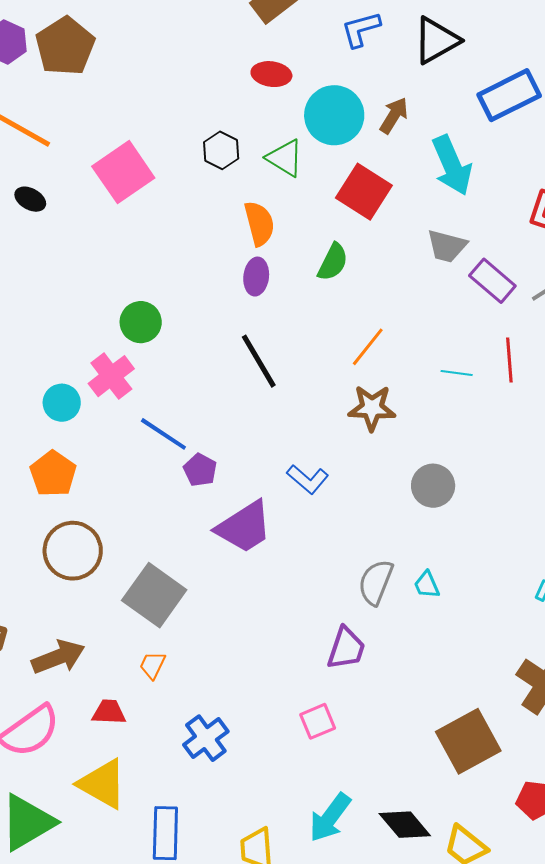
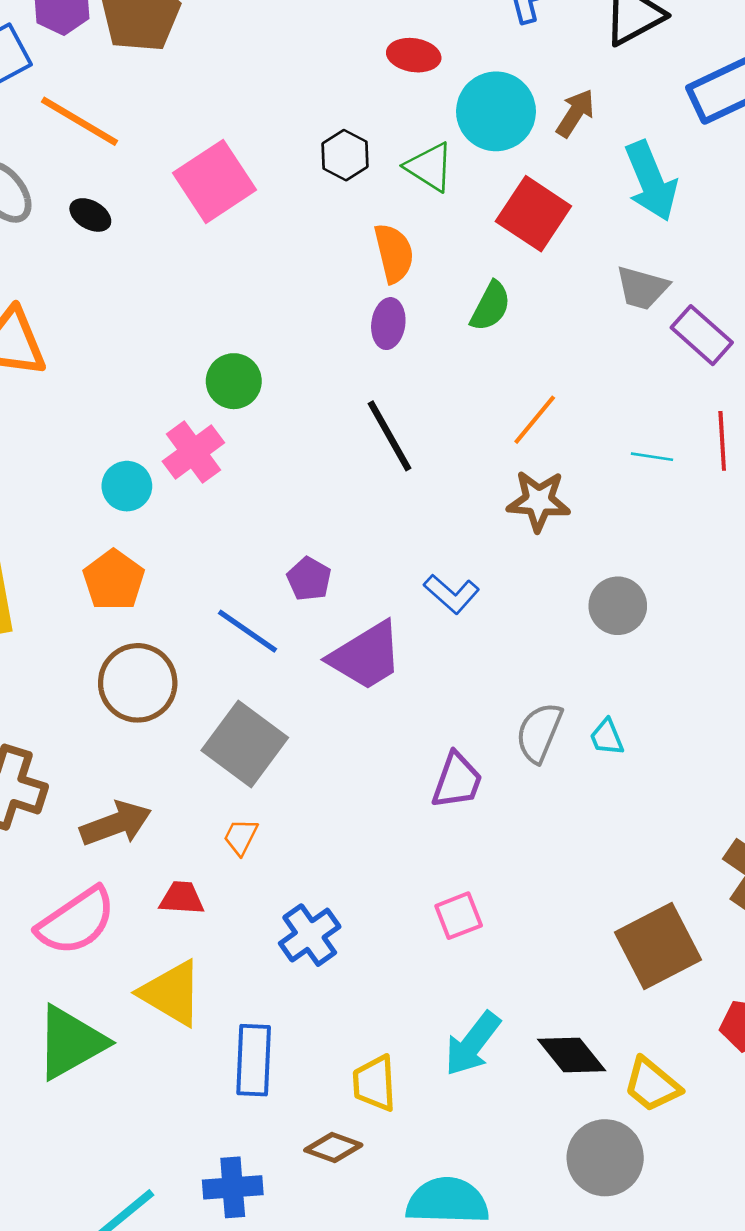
blue line: (163, 434) -> (247, 631), moved
purple trapezoid: (346, 648) -> (457, 781), moved

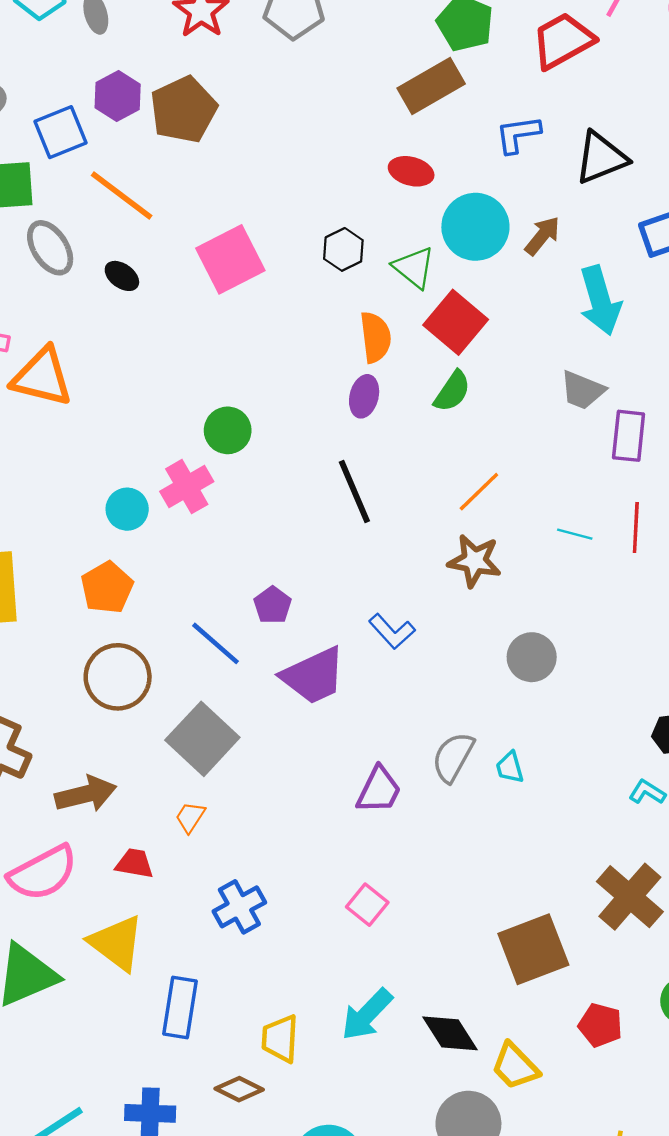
red square: (533, 214) -> (456, 322), moved
purple rectangle: (702, 335) -> (629, 436), turned 48
pink square: (459, 916) -> (367, 905), turned -36

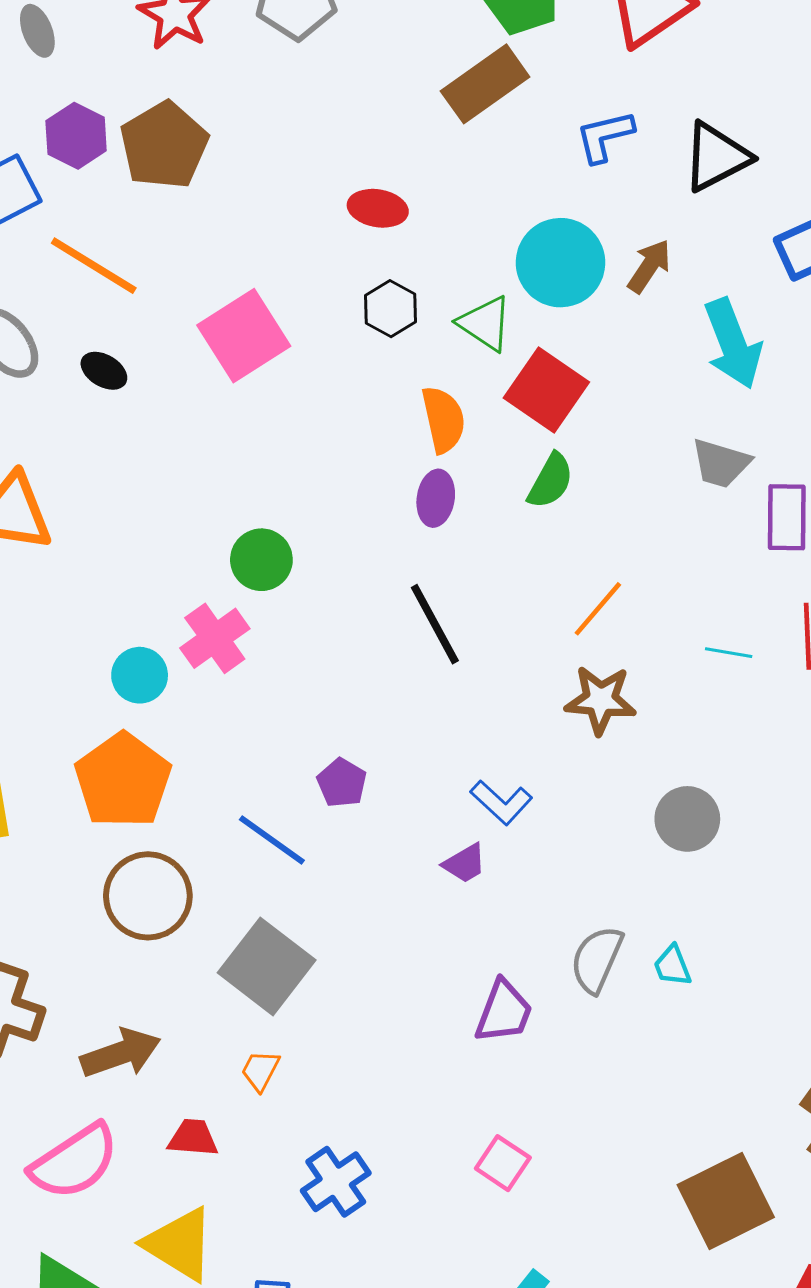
red ellipse: (411, 171) -> (378, 208), moved
orange pentagon: (107, 588) -> (123, 780), size x1.4
purple trapezoid: (313, 676) -> (465, 863), moved, size x0.5

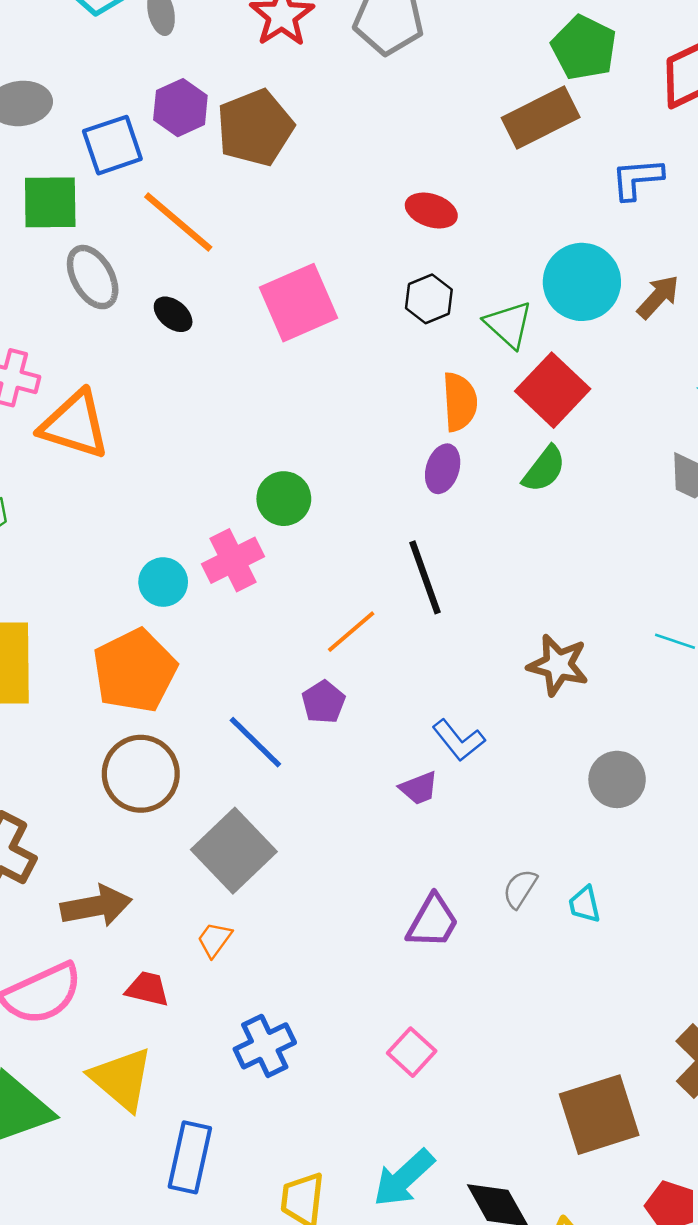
orange line: (598, 609) -> (351, 632), moved
gray semicircle: (597, 959) -> (520, 889), size x0.7

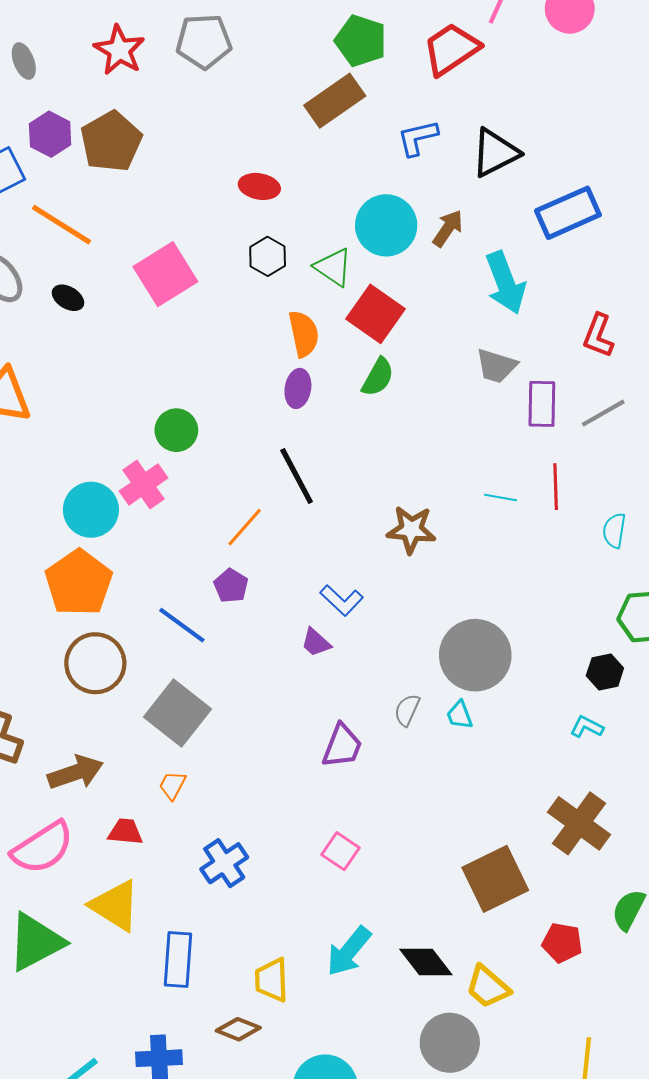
cyan circle: (163, 582) -> (91, 510), size x1.4
gray circle: (617, 779) -> (475, 655), moved, size x1.6
purple trapezoid: (419, 788) -> (316, 643), turned 72

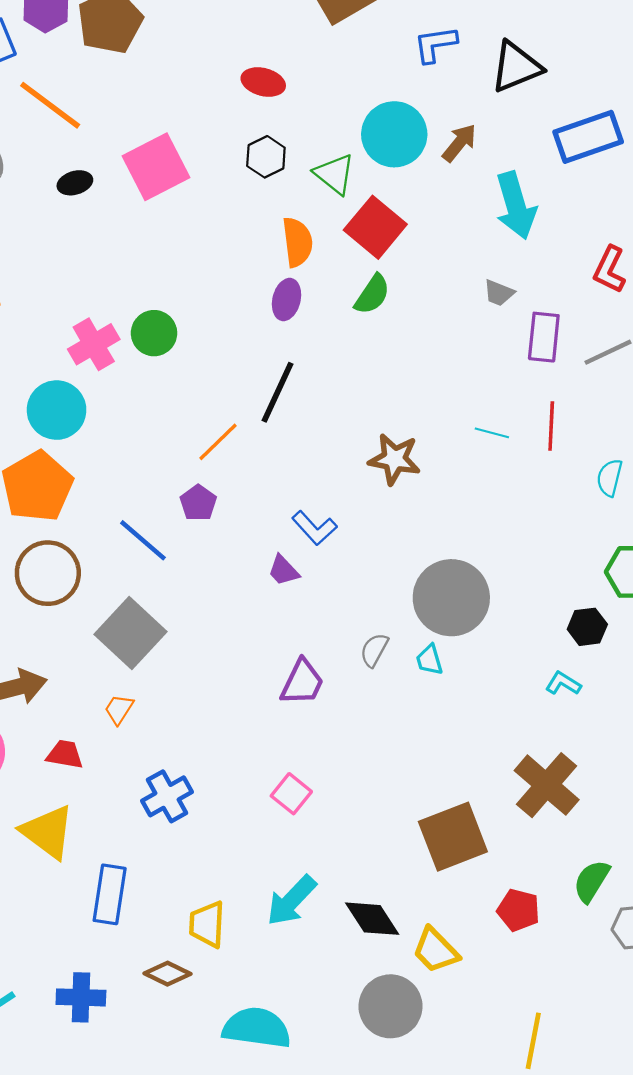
black ellipse: (68, 298) -> (75, 183), moved, turned -52
gray trapezoid: (496, 366) -> (499, 293), size x0.7
black line: (297, 476) -> (277, 392), turned 48
pink cross: (143, 485) -> (94, 344), moved

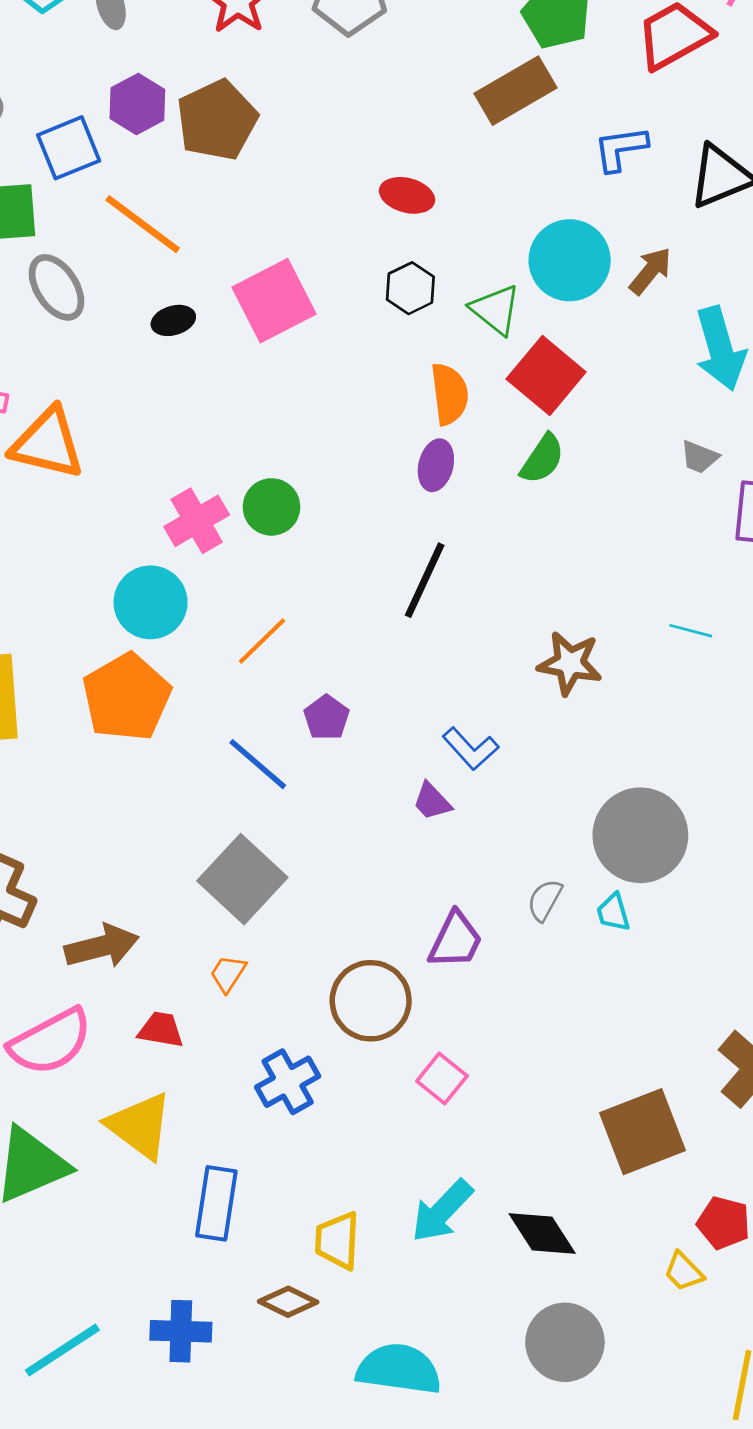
orange line: (218, 442) -> (262, 641), moved
brown circle: (48, 573) -> (371, 1001), moved
yellow trapezoid: (436, 950) -> (684, 1272), moved, size x0.7

